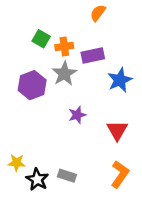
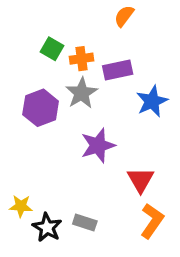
purple star: (77, 115) -> (98, 145), size x1.5
red triangle: (117, 130) -> (141, 180), moved

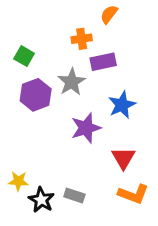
green square: (52, 49) -> (24, 56), moved
orange cross: (82, 59) -> (82, 39), moved
blue star: (152, 101) -> (122, 105), moved
orange L-shape: (152, 221) -> (133, 194), turned 76

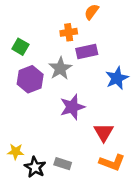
blue star: (122, 105) -> (117, 78), moved

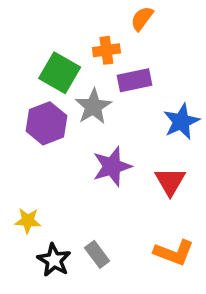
green square: (20, 47) -> (60, 73), moved, size x1.5
red triangle: (104, 132) -> (170, 181), moved
yellow star: (16, 152) -> (28, 221), moved
gray rectangle: (63, 164) -> (97, 254), turned 35

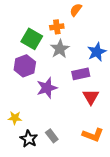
purple rectangle: (134, 80) -> (81, 74), moved
gray star: (93, 106) -> (60, 49), moved
blue star: (181, 121) -> (97, 52), moved
purple star: (112, 166) -> (47, 88), moved

